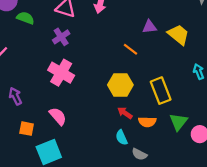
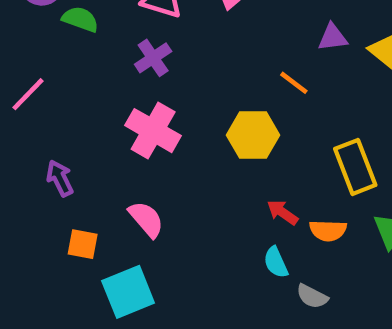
yellow hexagon: (120, 85) -> (253, 135), moved

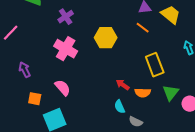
orange line: (294, 83) -> (143, 28), moved
yellow hexagon: (253, 135) -> (106, 38), moved

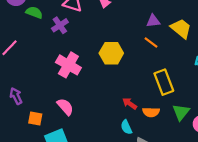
purple cross: (66, 17) -> (60, 25), moved
purple arrow: (25, 70) -> (16, 96), moved

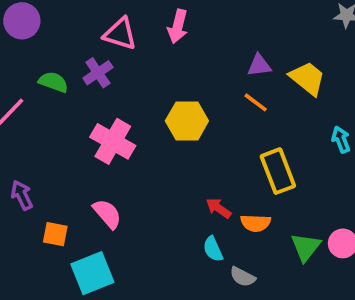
green semicircle: (34, 12) -> (53, 82), moved
green triangle: (181, 112) -> (306, 247), moved

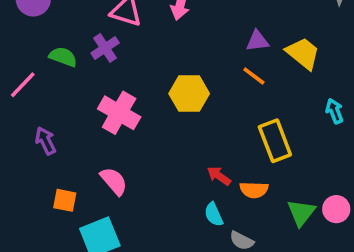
purple arrow: (22, 195) -> (46, 141), moved

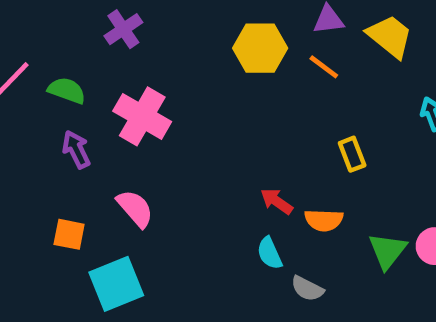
green semicircle: (63, 57) -> (67, 90), moved
yellow hexagon: (189, 94) -> (260, 48), moved
purple arrow: (46, 141) -> (76, 149), moved
yellow rectangle: (275, 141) -> (352, 154), size x0.6

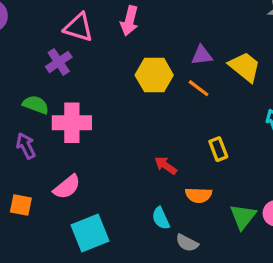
green semicircle: (67, 90) -> (36, 105), moved
pink cross: (142, 116) -> (72, 123), turned -30
red arrow: (277, 201) -> (166, 166), moved
pink semicircle: (135, 208) -> (67, 187), turned 92
cyan square: (116, 284) -> (90, 233), moved

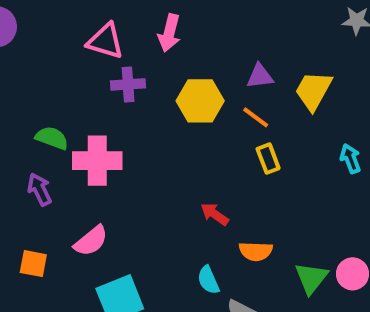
purple cross: (59, 62) -> (128, 84), moved, turned 30
yellow trapezoid: (245, 67) -> (313, 91), turned -100
yellow rectangle: (218, 149) -> (268, 159), moved

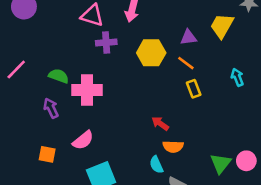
yellow trapezoid: (313, 91) -> (222, 26), moved
cyan arrow: (350, 159) -> (237, 77), moved
orange semicircle: (256, 251) -> (173, 147), moved

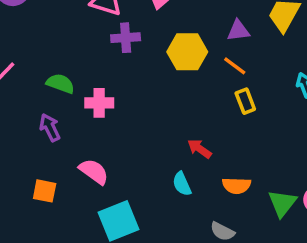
pink cross: (87, 90) -> (99, 103), size x0.7
pink semicircle: (83, 140) -> (94, 172), turned -105
orange semicircle: (173, 147) -> (236, 186), moved
cyan semicircle: (156, 165) -> (182, 184), moved

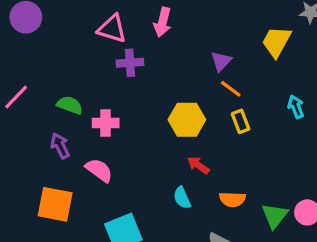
purple triangle: (238, 31) -> (221, 61), moved, turned -40
yellow hexagon: (187, 52) -> (187, 120), moved
pink semicircle: (94, 172) -> (99, 170), moved
orange square: (45, 191) -> (55, 204), size x1.6

